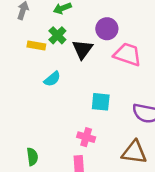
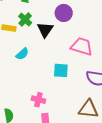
pink trapezoid: (127, 54) -> (82, 46), moved
pink cross: (86, 137) -> (38, 100), moved

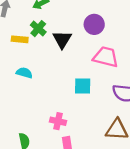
purple circle: (64, 13) -> (94, 24), moved
cyan semicircle: (22, 54) -> (24, 73), moved, turned -120

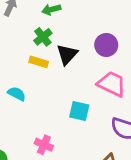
yellow rectangle: (20, 39) -> (39, 62), moved
cyan semicircle: (24, 73) -> (17, 94), moved

